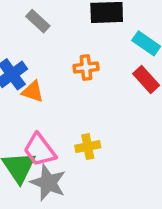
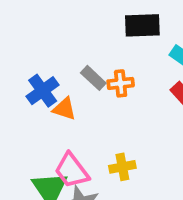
gray rectangle: (38, 21) -> (93, 78), moved

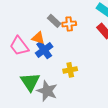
blue cross: (43, 91) -> (44, 50), moved
pink trapezoid: (72, 170) -> (19, 46), moved

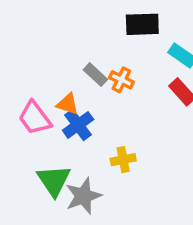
orange cross: (69, 24) -> (121, 80), turned 32
gray star: (47, 91) -> (83, 196), turned 30

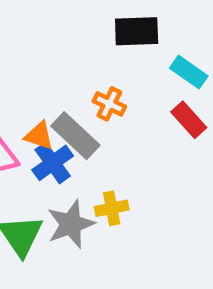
gray rectangle: (95, 75) -> (75, 136), moved, size x1.5
gray star: (83, 196) -> (71, 224), moved

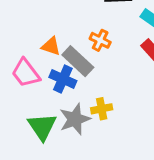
orange triangle: (39, 136) -> (51, 46), moved
blue cross: (53, 163) -> (63, 79), turned -30

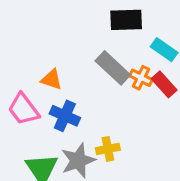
orange cross: (100, 40) -> (141, 78), moved
gray rectangle: (78, 61) -> (113, 68), moved

